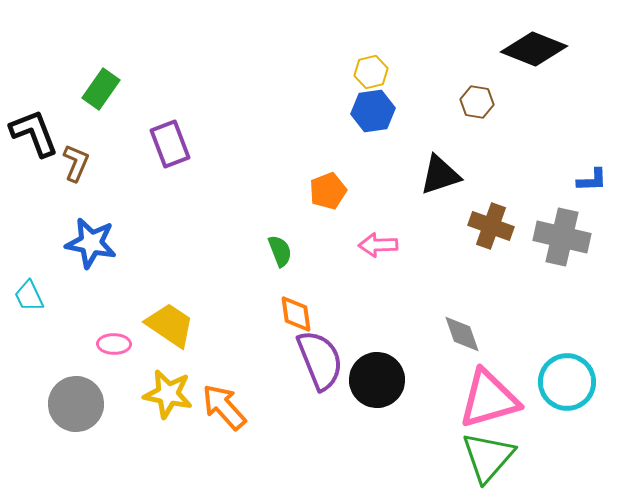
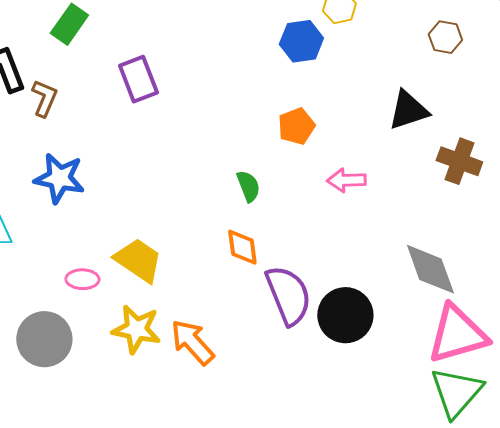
blue hexagon: (373, 111) -> (301, 41), moved
orange diamond: (296, 314) -> (242, 247), moved
gray diamond: (462, 334) -> (430, 269), size x1.4

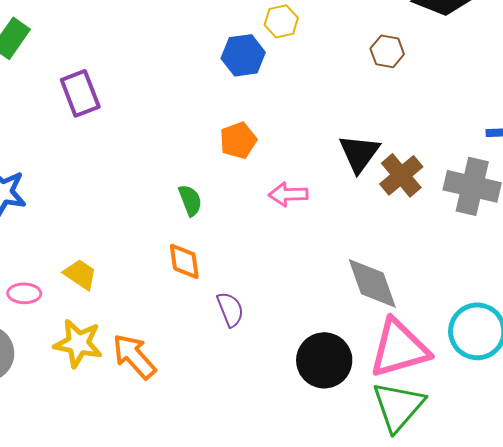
black triangle: (408, 110) -> (359, 153), moved, turned -36
brown cross: (459, 161) -> (401, 175), turned 30
yellow trapezoid: (138, 260) -> (80, 274), size x0.7
purple semicircle: (288, 295) -> (230, 309), size x0.6
black circle: (345, 315) -> (324, 360), moved

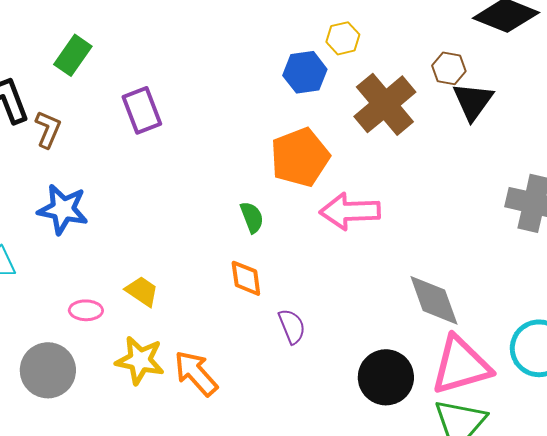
orange pentagon: (238, 140) -> (300, 157), size x1.6
black triangle: (359, 153) -> (473, 101), moved
brown cross: (401, 175) -> (385, 104), moved, size x1.4
pink arrow: (288, 194) -> (350, 211), size x1.5

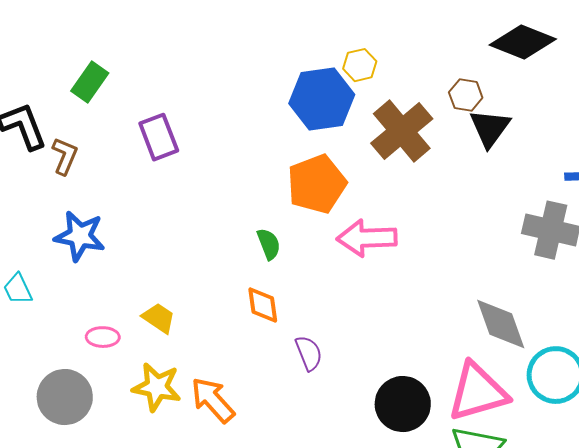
blue hexagon: (305, 72) -> (322, 99), size x1.5
gray diamond: (434, 300) -> (501, 324), moved

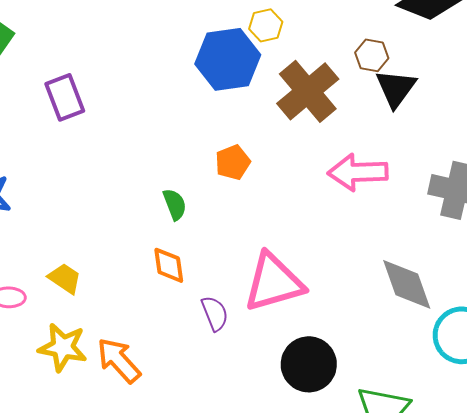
orange pentagon: (317, 184) -> (233, 162), moved, size x0.6
pink arrow: (367, 238) -> (358, 172), moved
pink triangle: (478, 392) -> (274, 282), moved

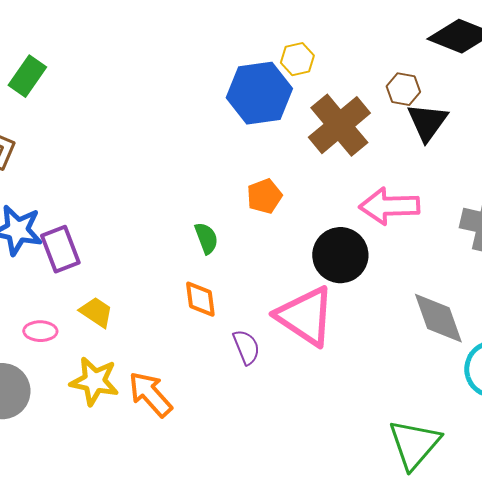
purple rectangle: (65, 97) -> (60, 249), moved
pink triangle: (274, 282) -> (305, 316), turned 50
black circle: (309, 364) -> (340, 255), moved

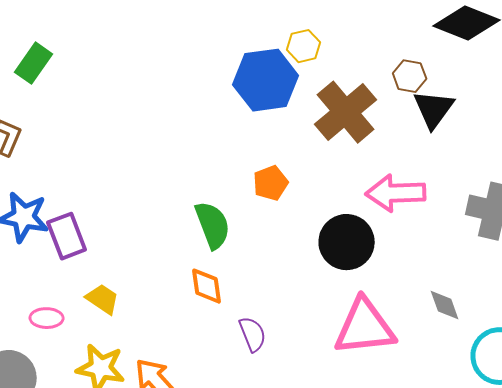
green semicircle: (206, 238) -> (213, 225), size x1.5
pink triangle: (305, 316) -> (365, 327), moved, turned -40
gray diamond: (438, 318) -> (445, 305), size x0.6

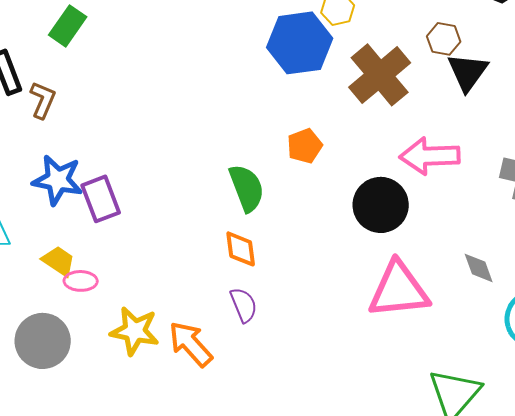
yellow trapezoid: (103, 299) -> (59, 261), moved
purple semicircle: (253, 334) -> (244, 305), moved

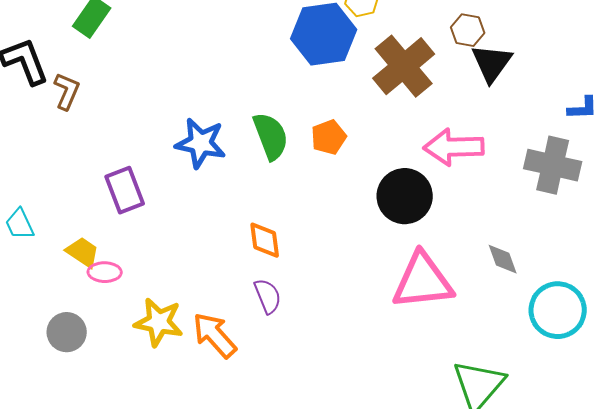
blue star: (58, 180) -> (201, 143), moved
green semicircle: (247, 188) -> (271, 136), moved
gray circle: (43, 341) -> (67, 332), size x0.7

